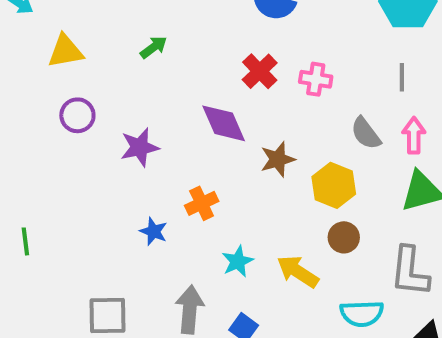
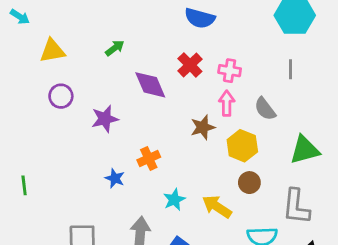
purple diamond: (224, 123) -> (150, 85), moved
pink arrow: (414, 135) -> (227, 103), moved

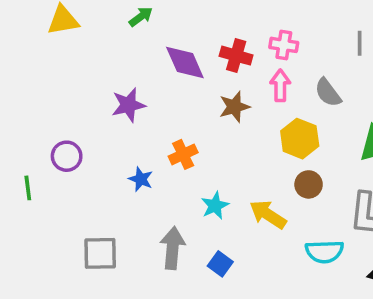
red cross: (190, 65) -> (236, 56), moved, turned -30
purple circle: (61, 96) -> (67, 156), moved
brown star: (203, 127) -> (234, 107), moved

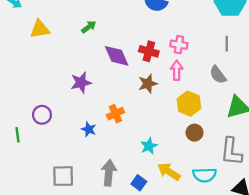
gray semicircle: (328, 93) -> (218, 75), moved
cyan star: (215, 206) -> (149, 146), moved
yellow arrow: (268, 214) -> (169, 172), moved

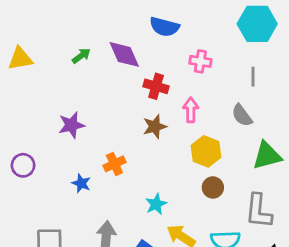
pink cross: (179, 45) -> (200, 61), moved
purple diamond: (117, 56) -> (124, 54), moved

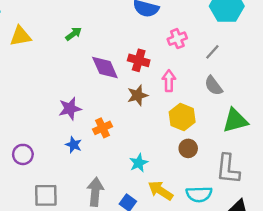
purple diamond: (124, 54) -> (105, 68), moved
pink cross: (200, 61) -> (177, 39), turned -30
gray line: (253, 77) -> (212, 52), moved, turned 42
purple star: (72, 125) -> (70, 109), moved
purple circle: (23, 165) -> (23, 154), moved

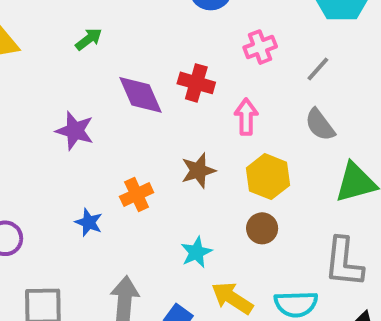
brown star: (137, 95) -> (198, 171), moved
purple star: (70, 109) -> (75, 131), moved, turned 30
brown circle: (188, 148) -> (262, 228), moved

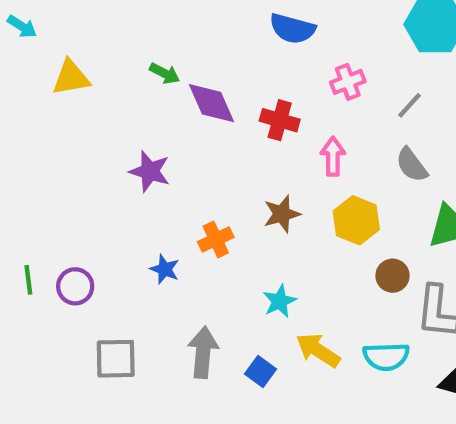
green arrow: (89, 39) -> (165, 73), turned 64
purple diamond: (141, 95) -> (211, 103), moved
brown circle: (262, 228) -> (393, 276), moved

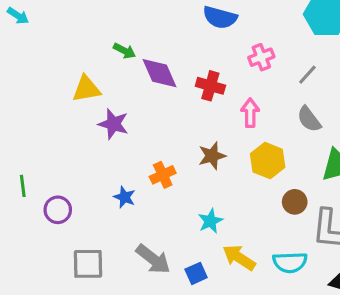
yellow triangle: (71, 78) -> (86, 89), moved
green line: (28, 280) -> (23, 186), moved
gray arrow: (203, 352) -> (153, 259), turned 123
blue square: (260, 371) -> (196, 273), turned 30

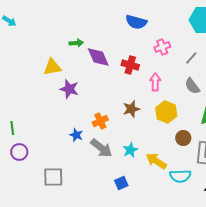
green arrow: (125, 51) -> (76, 43), turned -32
purple circle: (58, 210) -> (19, 152), moved
yellow arrow: (239, 258) -> (156, 161), moved
gray arrow: (153, 259) -> (101, 148), moved

